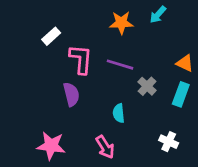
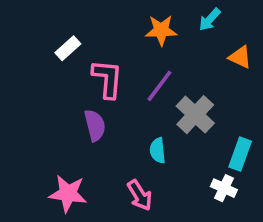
orange triangle: (185, 63) -> (240, 57), moved
purple line: (120, 65) -> (159, 86), turned -70
gray cross: (147, 86) -> (195, 115), size x1.5
cyan rectangle: (181, 94) -> (240, 154), moved

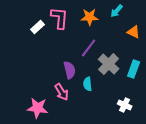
pink L-shape: (107, 79) -> (60, 18), moved
purple semicircle: (95, 125) -> (70, 70), moved
cyan rectangle: (240, 154) -> (134, 69), moved
pink arrow: (140, 195) -> (62, 92), moved

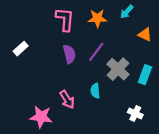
white rectangle: (38, 27) -> (21, 49), moved
purple semicircle: (70, 70) -> (69, 54), moved

